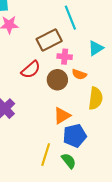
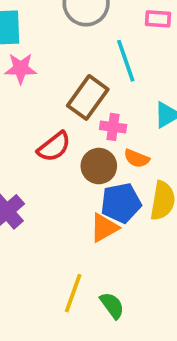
brown rectangle: (49, 40) -> (88, 97), turned -30
blue pentagon: (75, 136) -> (121, 203), moved

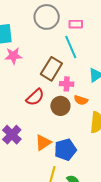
pink rectangle: (158, 19) -> (76, 24), moved
blue pentagon: (121, 203) -> (65, 150), moved
orange triangle: (104, 228) -> (43, 143), moved

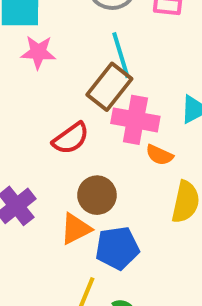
cyan line: (71, 47) -> (121, 55), moved
pink cross: (67, 84) -> (135, 120), size x1.6
brown circle: (60, 106) -> (97, 195), moved

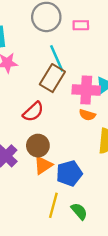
pink cross: (135, 120) -> (86, 90), moved
brown circle: (97, 195) -> (38, 146), moved

